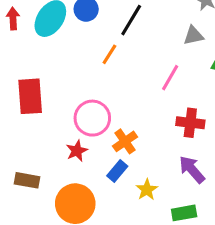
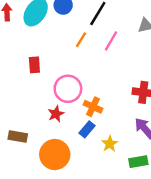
pink line: (170, 78) -> (111, 41), moved
red rectangle: (30, 96) -> (34, 65), moved, size x0.6
orange cross: (125, 141) -> (93, 107), turned -30

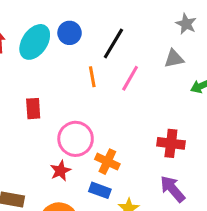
orange line: (81, 40) -> (92, 77), turned -42
blue rectangle: (87, 129) -> (100, 190), turned 70

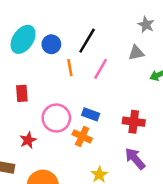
blue circle: (70, 33) -> (51, 44), moved
red star: (60, 171) -> (28, 140), moved
blue rectangle: (100, 190) -> (91, 114), moved

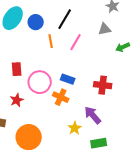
red rectangle: (22, 93) -> (17, 69), moved
purple arrow: (135, 159) -> (93, 115), moved

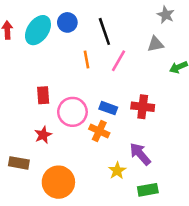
black line: (65, 19) -> (104, 31), turned -50
blue circle: (36, 22) -> (67, 22), moved
red cross: (103, 85) -> (143, 107), moved

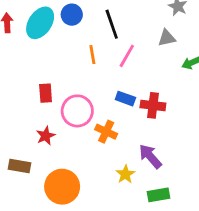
blue rectangle: (108, 108) -> (125, 99), moved

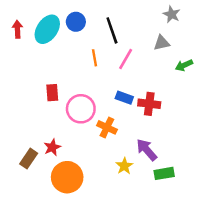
red star: (46, 136) -> (52, 147), moved
brown rectangle: (19, 166) -> (29, 159), turned -66
green rectangle: (158, 195) -> (164, 173), moved

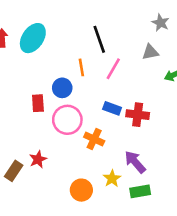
blue circle: (76, 22) -> (62, 88), moved
green rectangle: (164, 173) -> (140, 191), moved
orange circle: (67, 177) -> (81, 190), moved, size x0.7

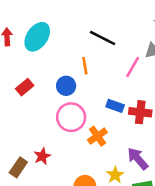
black line: (99, 39) -> (103, 38), turned -44
pink line: (113, 69) -> (133, 67), moved
red rectangle: (38, 103) -> (25, 87), moved, turned 54
orange cross: (94, 139) -> (97, 136), turned 30

